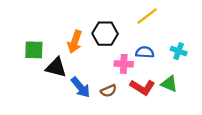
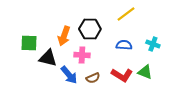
pink cross: (124, 64) -> (82, 55), moved

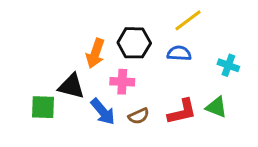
green square: (29, 43) -> (43, 107), moved
blue semicircle: (124, 45) -> (179, 53), moved
red L-shape: (122, 75) -> (182, 112), turned -45

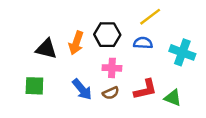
cyan cross: (228, 65) -> (182, 52), size x1.5
pink cross: (122, 82) -> (112, 68), moved
black triangle: (71, 86) -> (46, 49), moved
green triangle: (216, 107) -> (173, 98), moved

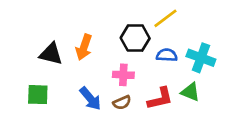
black hexagon: (107, 35) -> (135, 38), moved
blue semicircle: (143, 43) -> (167, 55), moved
green triangle: (173, 98) -> (190, 92), moved

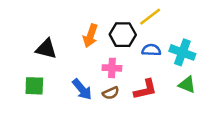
orange arrow: (84, 47) -> (90, 36), moved
green triangle: (190, 92) -> (187, 85), moved

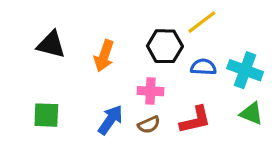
orange arrow: (90, 36) -> (104, 56), moved
black triangle: (46, 49) -> (51, 45), moved
blue arrow: (82, 89) -> (110, 120), turned -105

